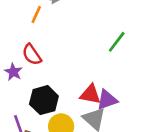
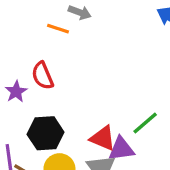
orange line: (36, 14) -> (58, 29), turned 72
green line: (117, 42) -> (145, 123), moved

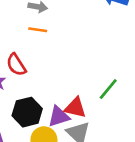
orange line: (58, 29) -> (38, 30), moved
purple triangle: (121, 149) -> (59, 116), moved

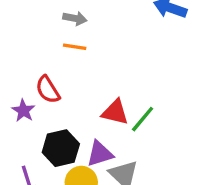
green line: (108, 89) -> (143, 119), moved
red triangle: (75, 108) -> (115, 112), moved

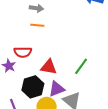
red semicircle: (48, 90) -> (23, 52), turned -54
red triangle: (115, 112) -> (49, 67), moved

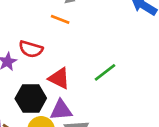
green line: (81, 66) -> (105, 72), moved

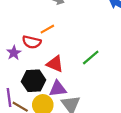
orange line: (60, 19) -> (47, 29), moved, turned -48

